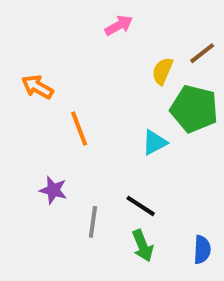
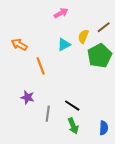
green pentagon: (194, 109) -> (100, 56), turned 30
cyan triangle: (154, 142) -> (64, 45), moved

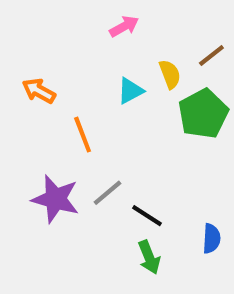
yellow semicircle: (83, 36) -> (170, 74), turned 136
purple star: (27, 97) -> (55, 199), size x1.6
gray line: (48, 114) -> (107, 193), moved, turned 42
blue semicircle: (104, 128) -> (211, 239), moved

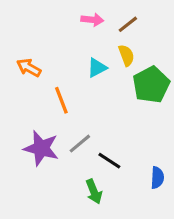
pink arrow: (124, 26) -> (92, 20), turned 35
brown line: (211, 55) -> (128, 24), moved
green arrow: (149, 257) -> (94, 192), moved

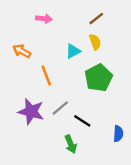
pink arrow: (92, 20) -> (44, 19), moved
green pentagon: (151, 85) -> (99, 78), moved

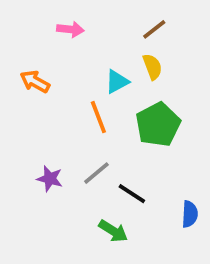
orange line: (46, 76) -> (98, 117), moved
purple star: (31, 112) -> (50, 179), size x0.6
green arrow: (71, 144) -> (113, 231), turned -36

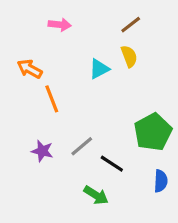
orange line: (98, 117) -> (52, 99), moved
green pentagon: (158, 125) -> (153, 132), moved

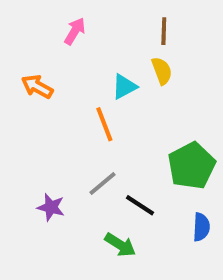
pink arrow: (60, 25) -> (75, 31), turned -65
brown line: (131, 25) -> (164, 31), turned -50
orange line: (52, 99) -> (104, 124), moved
purple star: (42, 151) -> (51, 207), moved

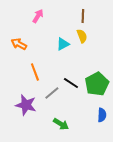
orange line: (104, 124) -> (35, 72), moved
black line: (140, 205) -> (71, 83), moved
purple star: (51, 207) -> (26, 105), size x1.5

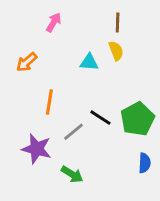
orange arrow: (19, 44) -> (27, 62), turned -70
cyan triangle: (63, 44) -> (89, 62), turned 32
orange line: (35, 72) -> (49, 102), turned 30
green arrow: (61, 124) -> (72, 174), moved

